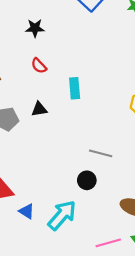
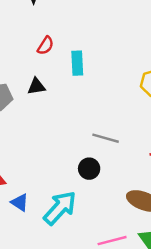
red semicircle: (39, 66) -> (45, 46), moved, turned -105

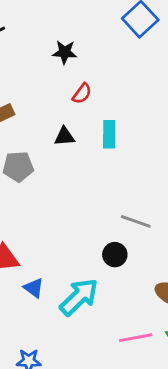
red semicircle: (45, 46) -> (82, 93), moved
black triangle: (36, 86) -> (64, 136), moved

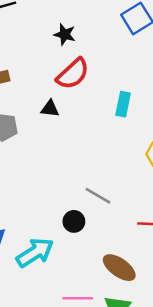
red semicircle: (82, 93) -> (73, 74), size x1.8
cyan rectangle: (109, 134) -> (123, 104), moved

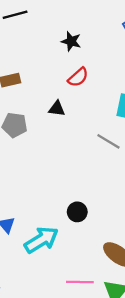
red semicircle: (73, 74) -> (78, 77), size x0.7
gray line: (98, 196) -> (108, 141), moved

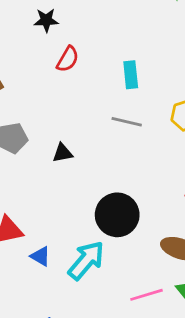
black triangle: (57, 109) -> (63, 153), moved
black circle: (77, 212) -> (117, 215), size x1.8

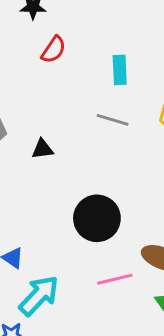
cyan arrow: (86, 260) -> (39, 296), moved
pink line: (146, 295) -> (115, 279), moved

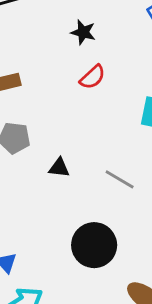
gray line: (113, 120) -> (120, 179), moved

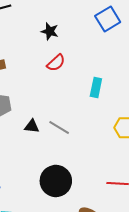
gray line: (120, 179) -> (59, 128), moved

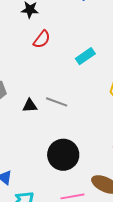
cyan rectangle: (96, 87) -> (85, 56), turned 54

